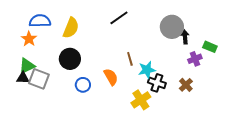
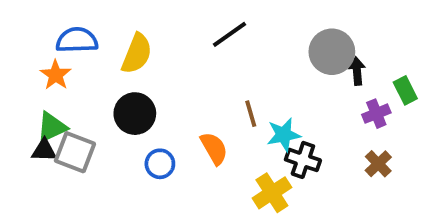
green rectangle: (210, 47) -> (405, 90), turned 40
brown cross: (186, 85) -> (378, 164), moved

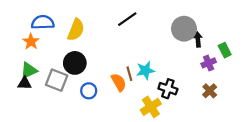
brown line: (251, 114) -> (129, 74), moved
cyan star: (284, 135) -> (145, 70), moved
gray square: (75, 152) -> (57, 80), moved

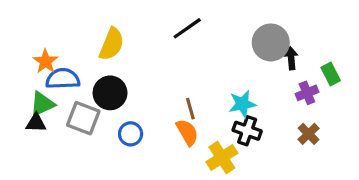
blue semicircle: (43, 22) -> (63, 79), moved
cyan star: (145, 70) -> (242, 104), moved
orange semicircle: (119, 82) -> (187, 132), moved

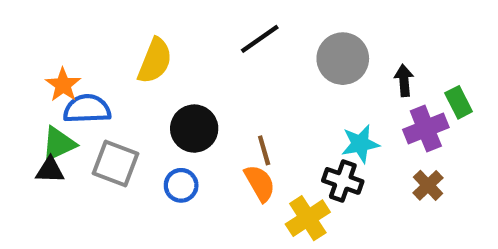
gray circle: (271, 42) -> (343, 59), moved
black circle: (110, 93) -> (194, 129), moved
purple cross: (307, 93) -> (426, 129), size x1.4
cyan star: (242, 104) -> (360, 144), moved

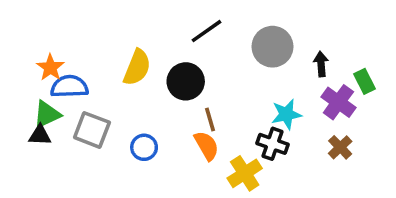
yellow semicircle: (155, 61) -> (137, 67), moved
black circle: (194, 129) -> (186, 81), moved
purple cross: (426, 129) -> (338, 102), turned -32

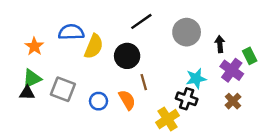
blue semicircle: (69, 87) -> (71, 32), moved
orange semicircle: (207, 146) -> (127, 100), moved

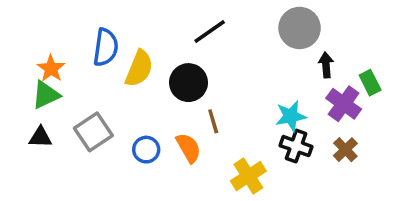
blue semicircle: (71, 32) -> (106, 47), turned 100
gray circle: (187, 32) -> (300, 28), moved
green triangle: (32, 79) -> (46, 95), moved
gray square: (63, 89) -> (93, 132), turned 35
black cross: (187, 99) -> (296, 146), moved

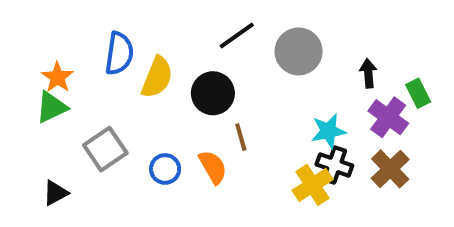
gray circle: (300, 28) -> (299, 51), moved
black triangle: (40, 137) -> (55, 193), moved, turned -30
brown cross: (345, 150) -> (390, 169), size x1.4
yellow cross: (248, 176) -> (313, 185), moved

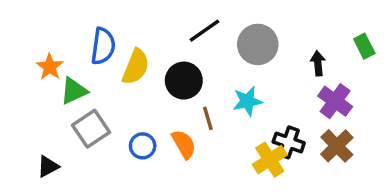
green rectangle: (418, 93) -> (364, 46), moved
green triangle: (51, 107) -> (74, 91), moved
cyan star: (328, 131) -> (247, 101), moved

